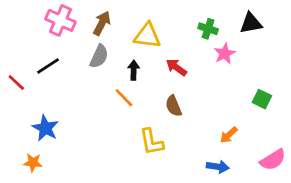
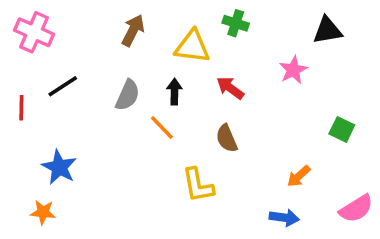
pink cross: (60, 20) -> (34, 32), moved
green cross: (208, 29) -> (236, 23), moved
gray semicircle: (99, 56) -> (128, 95), moved
red line: (16, 83) -> (21, 108), turned 48

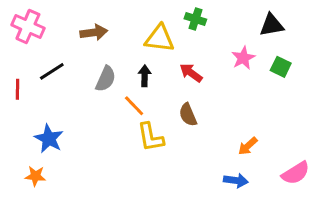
brown arrow: (133, 30) -> (94, 32), moved, turned 55
green square: (342, 129) -> (281, 67), moved
yellow L-shape: (198, 185) -> (151, 137), moved

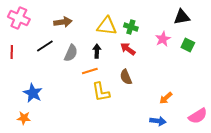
green cross: (195, 19) -> (131, 27), moved
black line: (52, 71) -> (45, 46), moved
red line: (17, 89) -> (12, 52), moved
orange line: (134, 106) -> (90, 71), turned -63

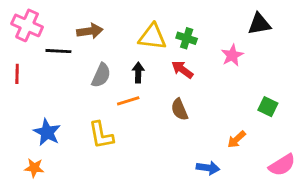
green square: (188, 45) -> (268, 107), moved
black line: (45, 46) -> (58, 51), moved, turned 36
yellow L-shape: (101, 92) -> (101, 135), moved
blue arrow: (158, 121) -> (208, 168), moved

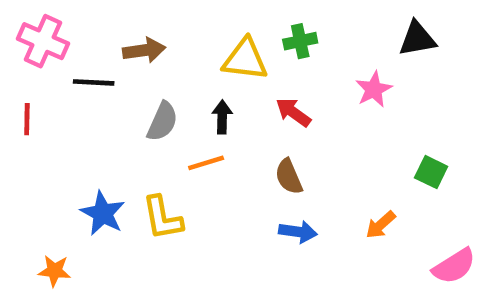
green cross: (187, 38) -> (300, 41), moved, turned -30
blue star: (47, 132) -> (103, 213), moved
blue arrow: (208, 168) -> (298, 232), moved

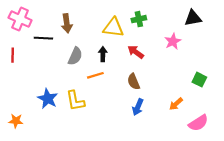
brown arrow: (144, 50) -> (67, 23), turned 90
blue arrow: (298, 232) -> (138, 107), turned 105
pink semicircle: (454, 266) -> (198, 123), moved
orange star: (54, 271) -> (16, 121), moved

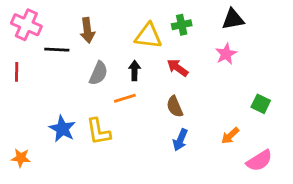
black triangle: (193, 18) -> (233, 19), moved

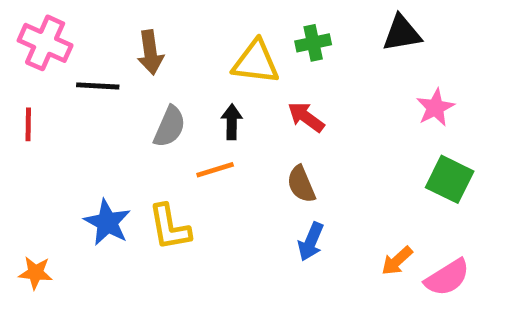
pink star: (226, 54) -> (435, 108), moved
green square: (261, 104) -> (450, 179), size x1.4
orange arrow: (230, 136) -> (397, 261), moved

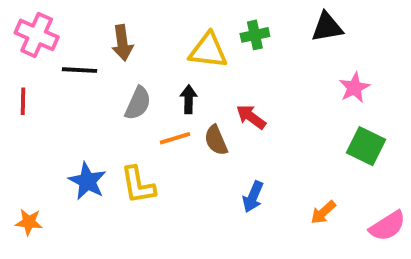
red arrow: (306, 117) -> (251, 117), moved
brown semicircle: (301, 184) -> (216, 140), moved
pink semicircle: (447, 278) -> (387, 226), moved

